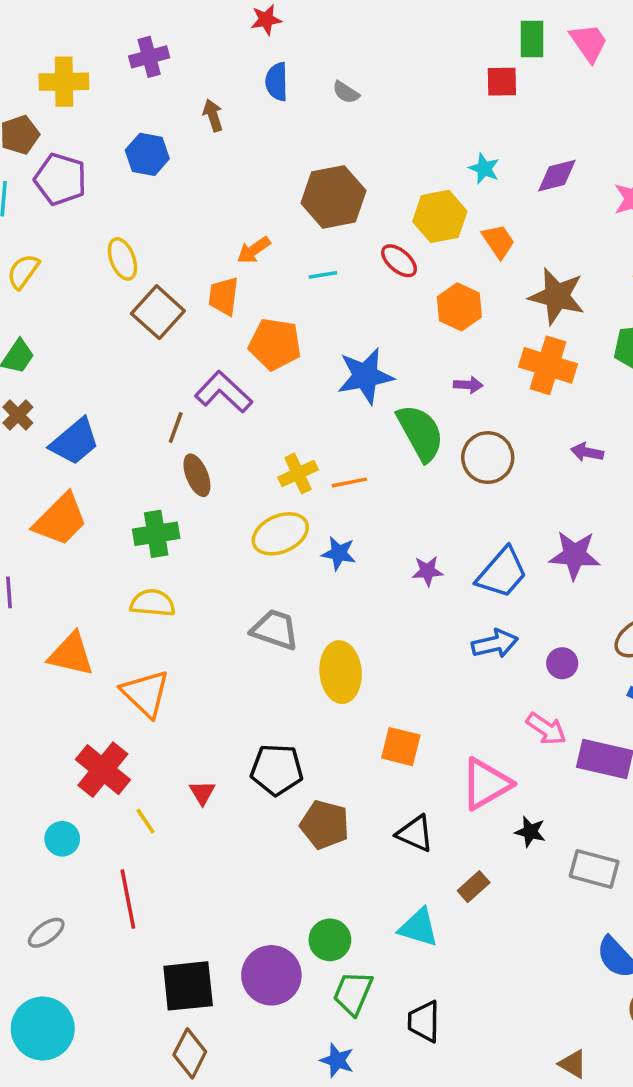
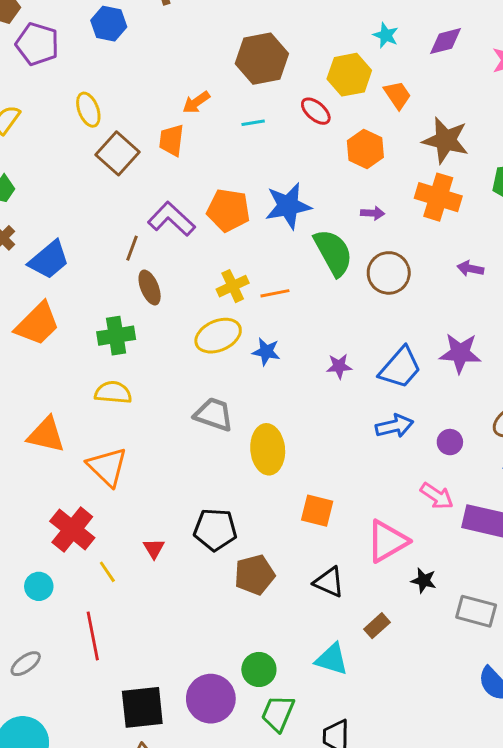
orange pentagon: (275, 344) -> (228, 210), moved
brown pentagon: (325, 825) -> (255, 575), turned -30

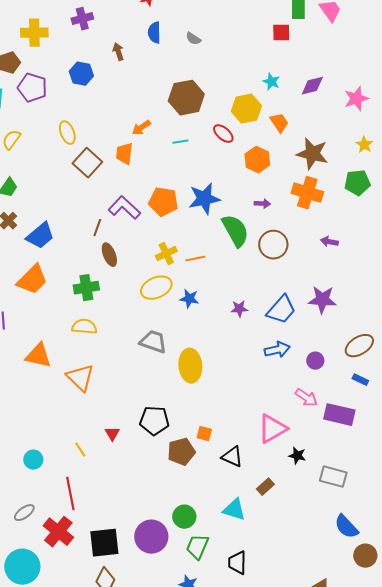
orange square: (317, 511) -> (204, 434), moved, size x0.7
red cross: (72, 530) -> (58, 532), moved

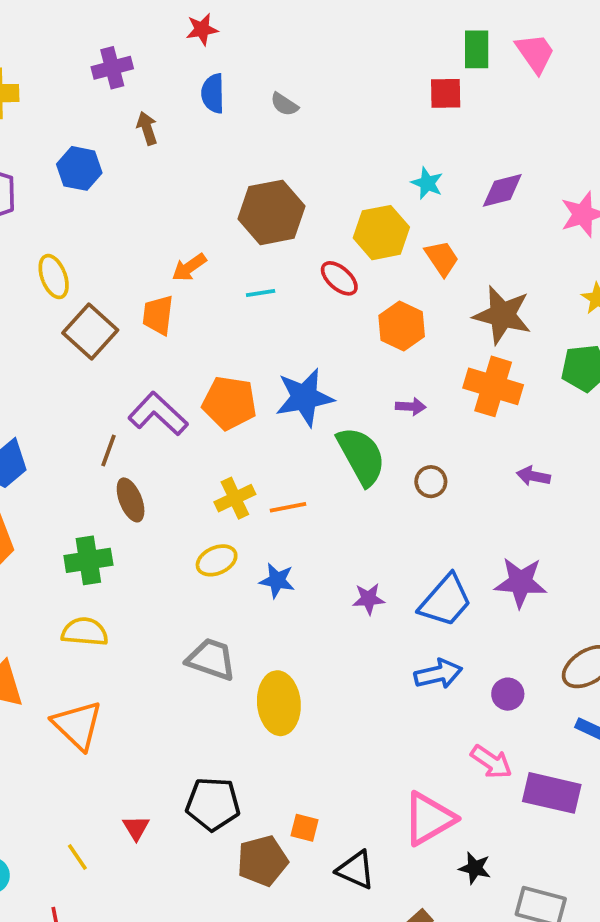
purple cross: (82, 19) -> (112, 68), moved
brown circle: (273, 245) -> (431, 482), size x0.6
yellow ellipse: (156, 288) -> (217, 560), size x0.7

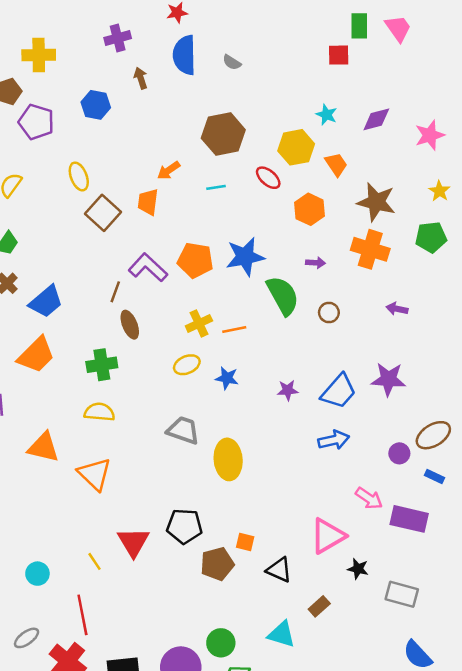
blue semicircle: (213, 93) -> (184, 55), size x1.5
purple circle: (508, 694) -> (399, 453), moved
red triangle: (136, 828) -> (133, 542), size x1.8

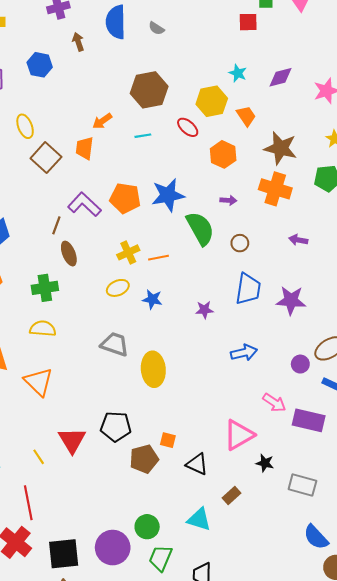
blue trapezoid: (339, 391) -> (248, 289), moved, turned -32

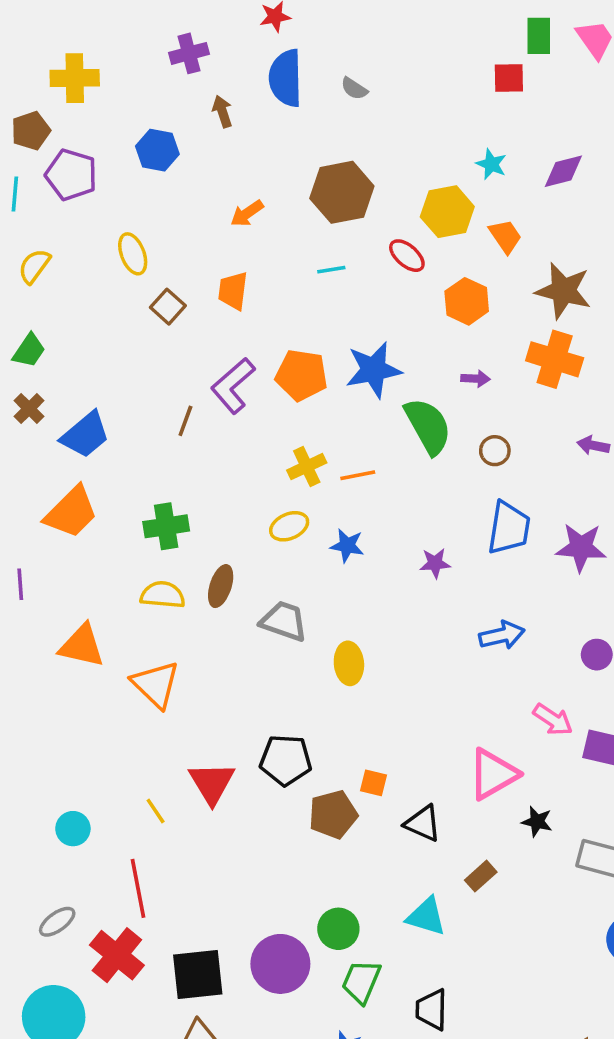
orange arrow: (102, 121) -> (247, 213), moved
brown square: (46, 158) -> (168, 307), size x0.7
purple L-shape: (84, 204) -> (233, 386), turned -84
brown ellipse: (69, 254) -> (221, 586), moved, turned 40
yellow ellipse: (153, 369) -> (349, 663), size x0.7

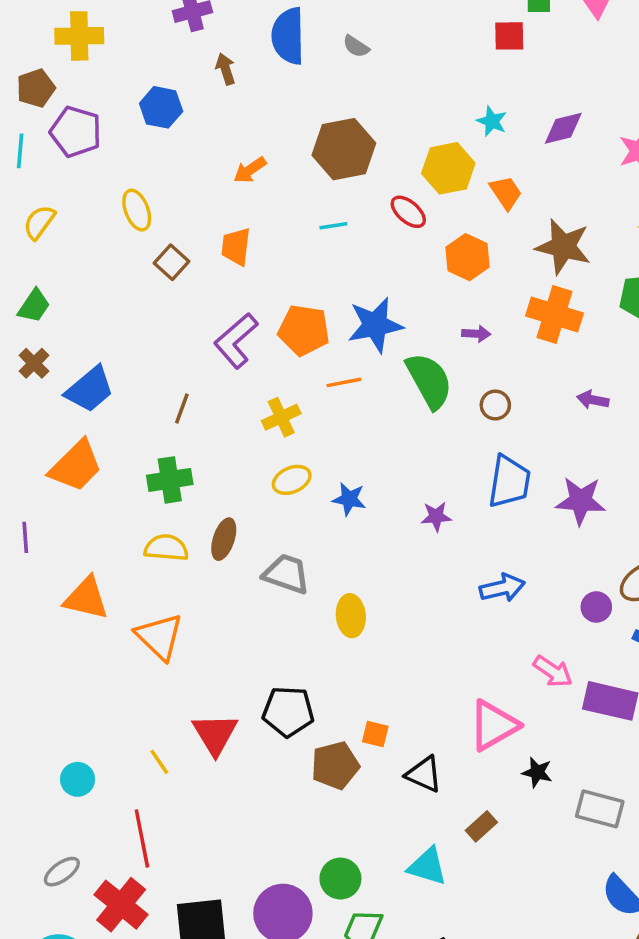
brown line: (185, 421) -> (182, 409), moved
yellow cross: (307, 467) -> (281, 417), moved
orange line: (358, 475) -> (344, 382), moved

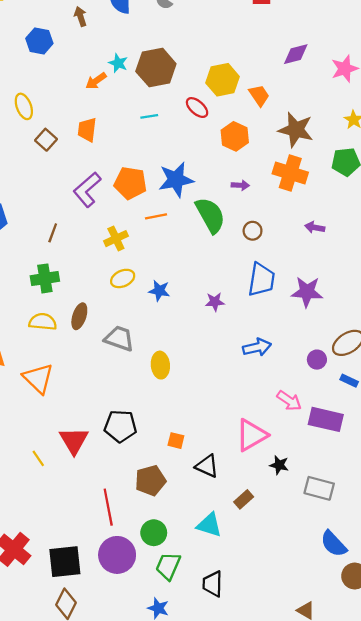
cyan star: (492, 121) -> (118, 63), moved
brown pentagon: (335, 765) -> (150, 481), moved
red line: (142, 839) -> (108, 507), moved

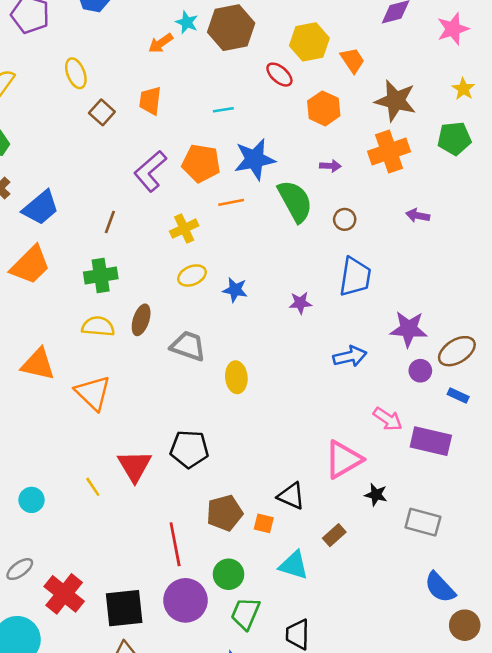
cyan line: (149, 116) -> (223, 110), moved
orange cross: (290, 173) -> (389, 152), turned -36
purple star: (307, 292) -> (409, 329), moved
orange square: (176, 441) -> (264, 523), moved

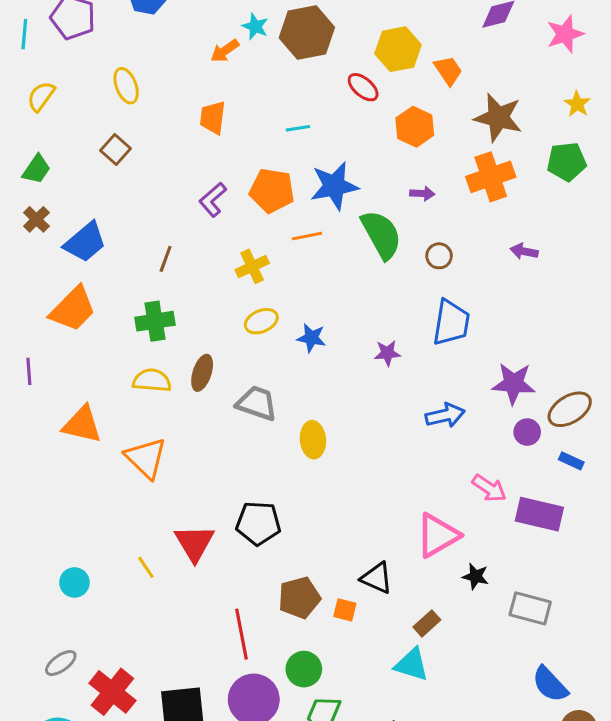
brown square: (102, 112) -> (115, 149), moved
purple L-shape: (150, 171) -> (213, 200), size x0.7
cyan triangle: (294, 565) -> (412, 665), moved

